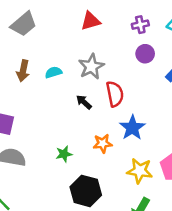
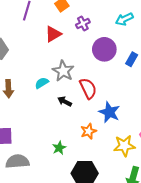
purple cross: (140, 25) -> (83, 23), moved
purple circle: (145, 54) -> (104, 49), size x1.5
cyan semicircle: (53, 72) -> (42, 83), moved

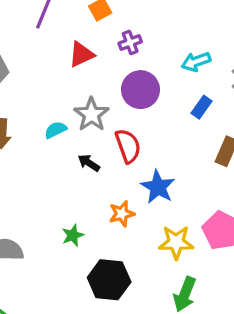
cyan arrow: (124, 19) -> (196, 62), moved
purple circle: (104, 49) -> (140, 90), moved

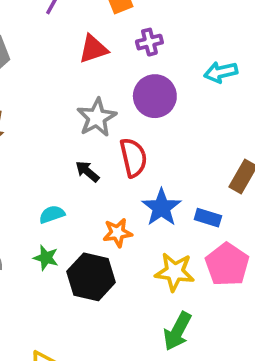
blue rectangle: (202, 107) -> (208, 218), moved, turned 65
cyan semicircle: (56, 130) -> (52, 214), moved
green star: (73, 235) -> (46, 258), moved, turned 30
black hexagon: (109, 280) -> (91, 277), moved

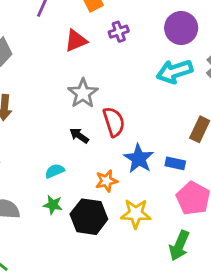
cyan arrow: (221, 72) -> (175, 71), moved, size x1.4
purple circle: (155, 96) -> (181, 28), moved
yellow star: (175, 272) -> (136, 214), moved
green arrow: (177, 331) -> (179, 246), moved

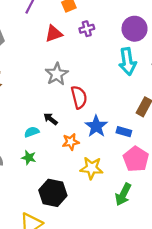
cyan arrow: (175, 71) -> (128, 62), turned -84
black arrow: (79, 136) -> (50, 119), moved
black hexagon: (89, 217) -> (53, 193), moved

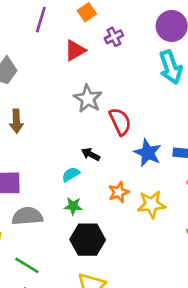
orange star: (71, 142) -> (119, 192), moved
black hexagon: (53, 193) -> (88, 240), moved

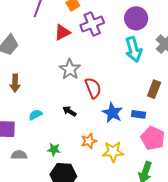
purple cross: (114, 37) -> (92, 24), size x1.6
cyan semicircle: (71, 174) -> (35, 115), moved
gray semicircle: (27, 216) -> (19, 155), size x0.7

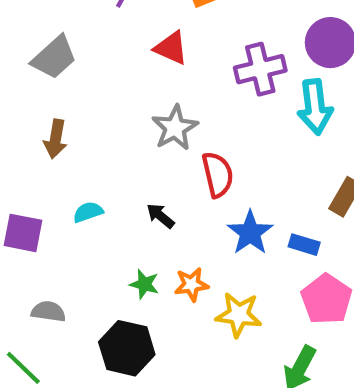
purple cross: (92, 24) -> (260, 69), moved
red triangle: (62, 32) -> (171, 48), turned 42
green star: (54, 150) -> (144, 284), moved
gray semicircle: (19, 155) -> (48, 311), moved

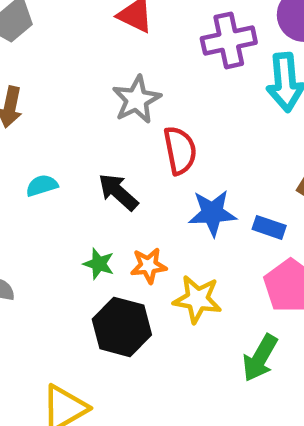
black arrow: (160, 216) -> (118, 192), size x1.4
blue star: (250, 233) -> (212, 213), turned 30
black hexagon: (127, 348) -> (122, 327), moved

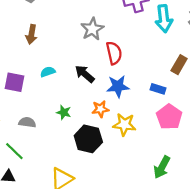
blue star: (212, 213) -> (118, 86), moved
green star: (99, 264) -> (64, 112), moved
green arrow: (260, 358) -> (162, 167), moved

